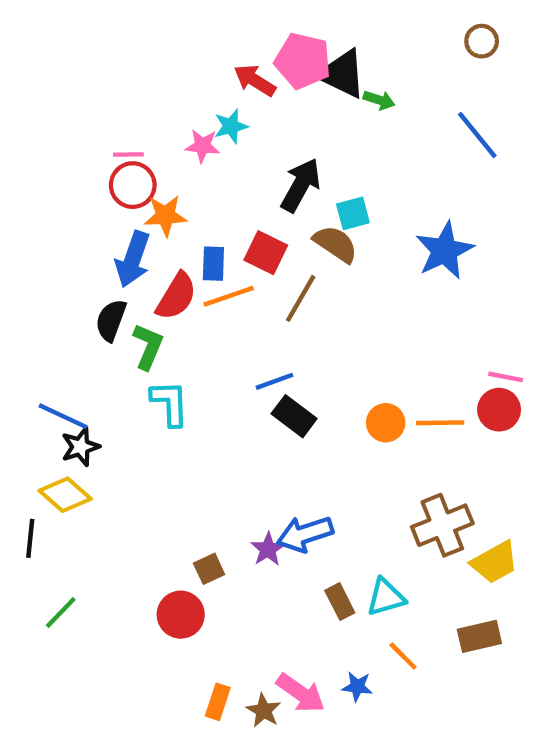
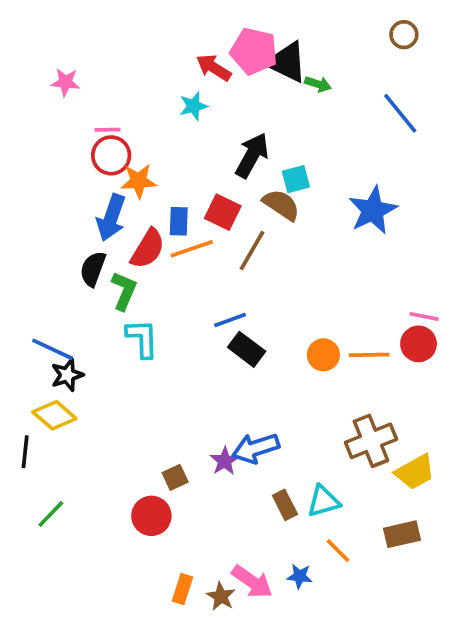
pink star: (202, 146) -> (65, 82), moved

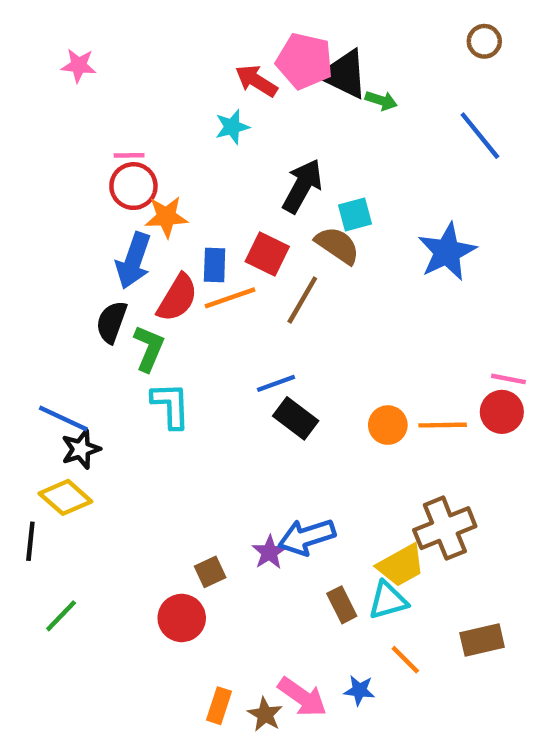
pink star: (65, 82) -> (79, 65), moved
yellow trapezoid: (415, 472) -> (401, 565), moved

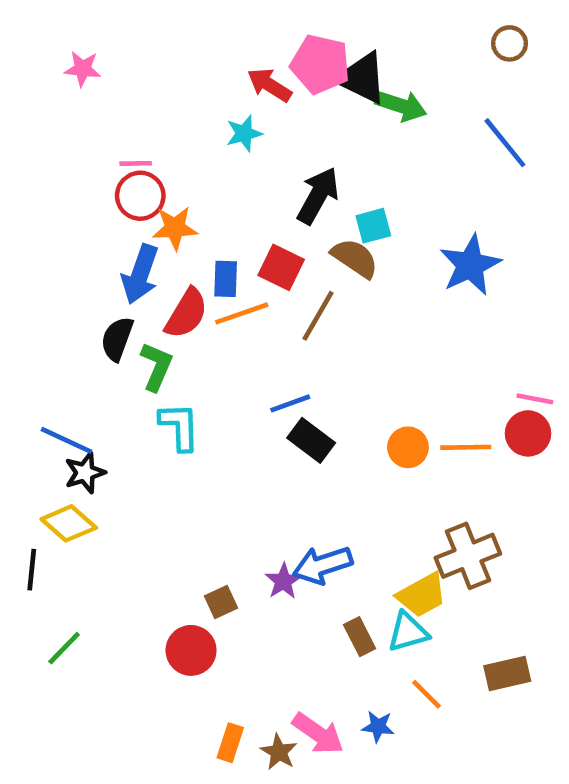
green arrow: (381, 101) -> (401, 106), size x1.5

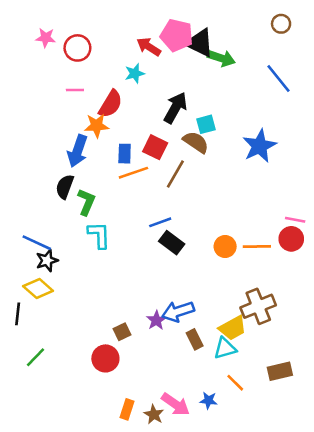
red circle: (140, 196) -> (77, 48), moved
red semicircle: (186, 313) -> (111, 104), moved
brown rectangle: (360, 637) -> (195, 339), moved

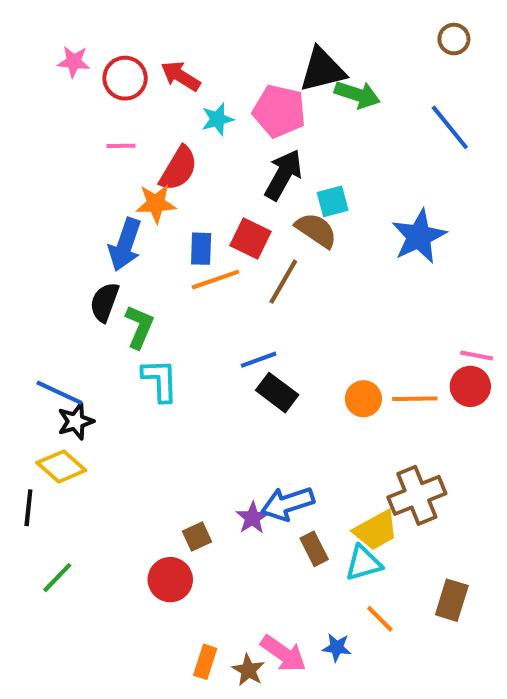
pink pentagon: (177, 35) -> (279, 111), moved
black triangle: (200, 43) -> (322, 70), turned -40
red arrow: (149, 47) -> (181, 76), moved
brown rectangle: (280, 371) -> (452, 600), turned -60

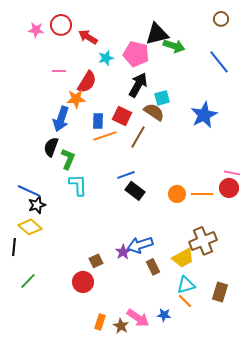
red circle: (125, 78) -> (61, 25), moved
cyan triangle: (363, 563) -> (186, 285), moved

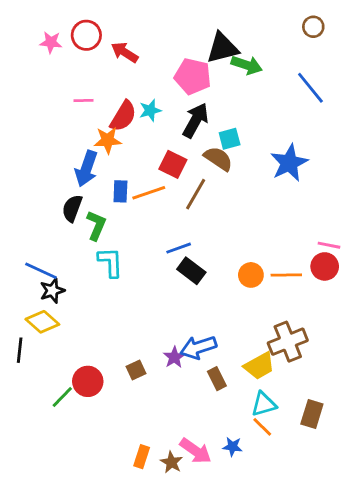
cyan star: (106, 58) -> (150, 110), moved
blue rectangle: (98, 121) -> (120, 191), moved
green line: (28, 281) -> (62, 397), moved
red circle: (83, 282) -> (88, 381), moved

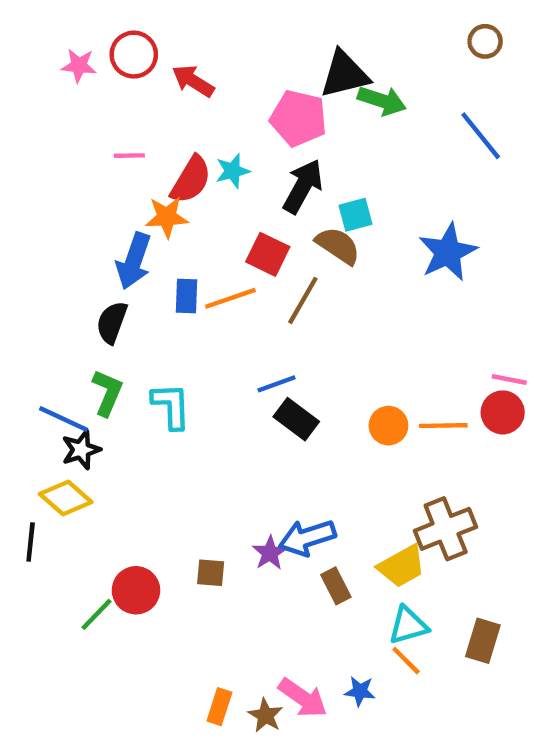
green L-shape: (96, 225) -> (107, 393), moved
brown square: (136, 370) -> (211, 573), turned 30

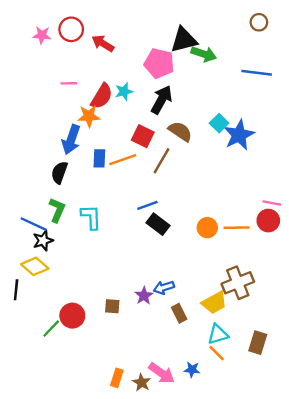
blue line: (481, 136) -> (257, 73), turned -44
cyan square: (356, 215) -> (219, 123), moved, turned -30
blue arrow: (307, 538) -> (164, 287), size x0.7

